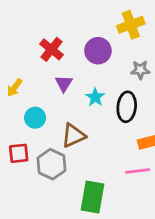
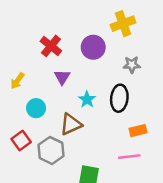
cyan star: (95, 97) -> (87, 99), moved
red square: (19, 153) -> (21, 140), turned -30

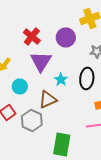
purple triangle: (62, 77) -> (41, 62), size x1.6

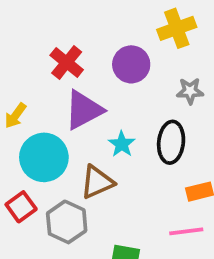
purple triangle: (41, 62) -> (84, 110), turned 30
cyan circle: (20, 86) -> (44, 157), size x1.6

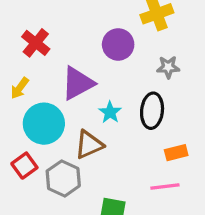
red cross: (67, 62) -> (36, 43), moved

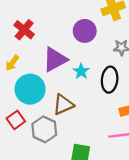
cyan star: (110, 112) -> (81, 71), moved

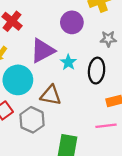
brown triangle: (63, 105) -> (51, 95), turned 35

